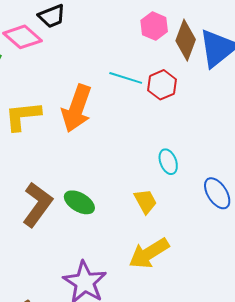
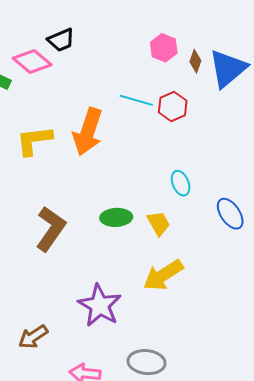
brown diamond: (186, 40) -> (195, 61), size x0.6
green ellipse: (79, 202) -> (116, 217), moved, turned -32

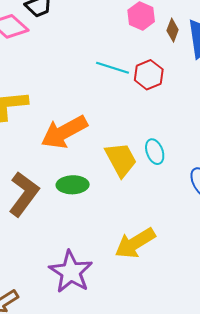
orange arrow: (88, 132) -> (64, 132), moved, turned 42
green ellipse: (116, 217) -> (73, 185), moved
yellow trapezoid: (159, 223) -> (121, 160), moved, size x1.4

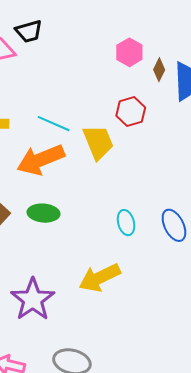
cyan line: (112, 68) -> (54, 124), moved
cyan ellipse: (155, 152) -> (126, 223), moved
yellow trapezoid: (121, 160) -> (98, 142), moved

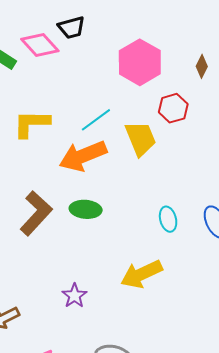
pink hexagon: (129, 52) -> (140, 62), moved, size x1.6
cyan line: (54, 124) -> (96, 120), turned -60
purple star: (33, 299) -> (74, 296), size x0.6

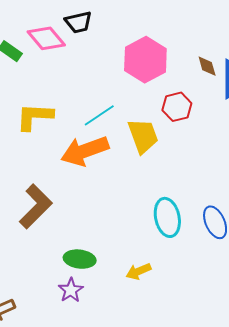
brown diamond: (202, 66) -> (207, 66), turned -45
green ellipse: (86, 209) -> (80, 259), moved
cyan ellipse: (168, 219) -> (167, 217), size x1.5
yellow arrow: (141, 274) -> (139, 271), size x0.6

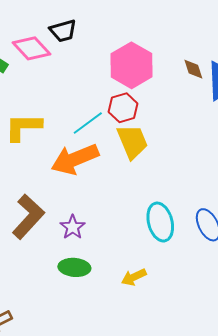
red hexagon: (177, 107) -> (123, 108), moved
purple star: (71, 290) -> (73, 227), moved

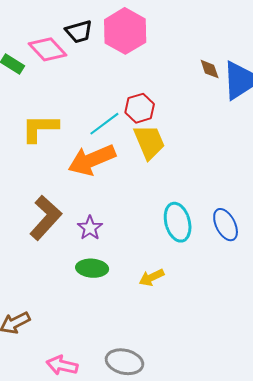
pink hexagon: (131, 65) -> (125, 31), moved

